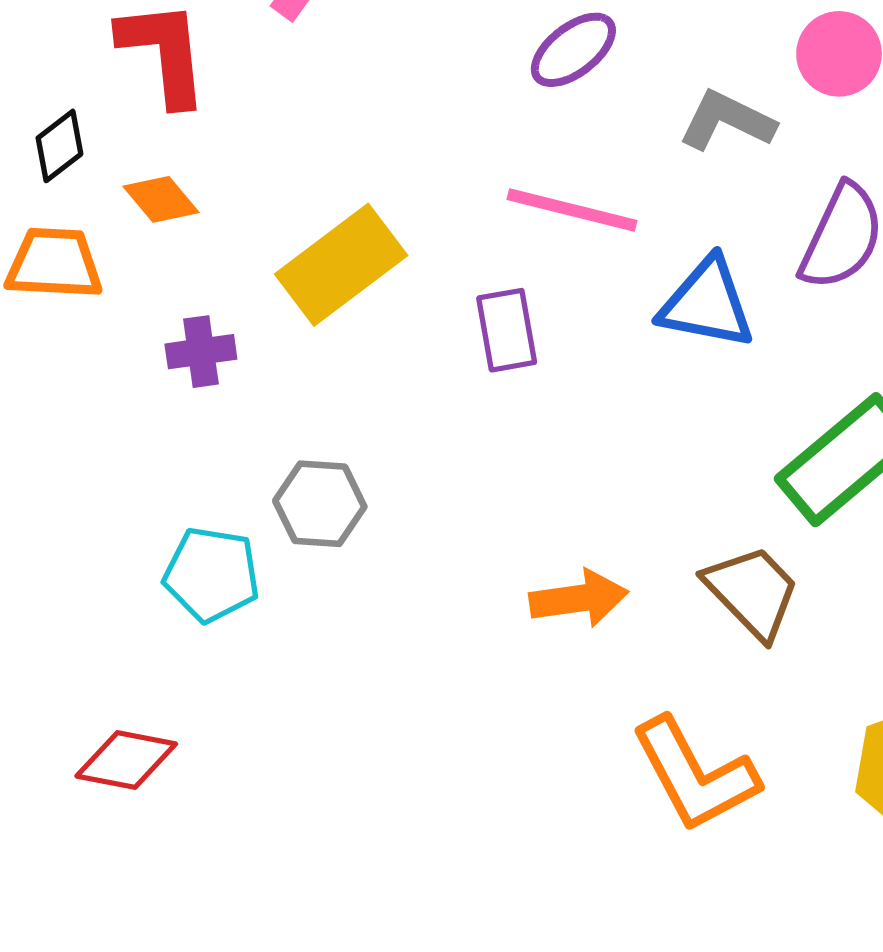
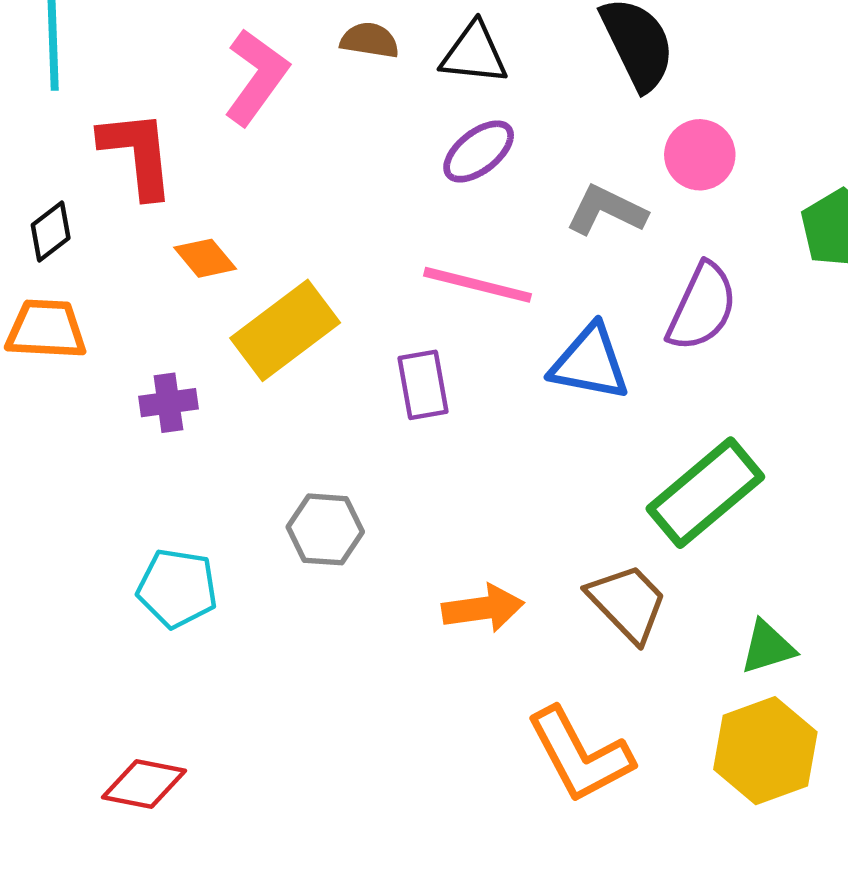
orange diamond: (161, 199) -> (205, 258), moved
gray hexagon: (320, 504) -> (325, 529), moved
red diamond: (126, 760) -> (144, 784), moved

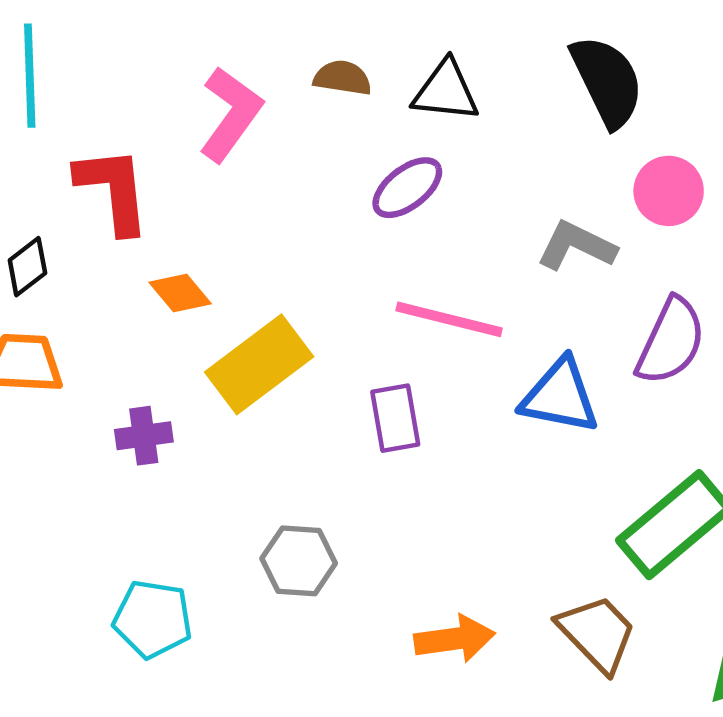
purple ellipse: (479, 151) -> (407, 188), moved

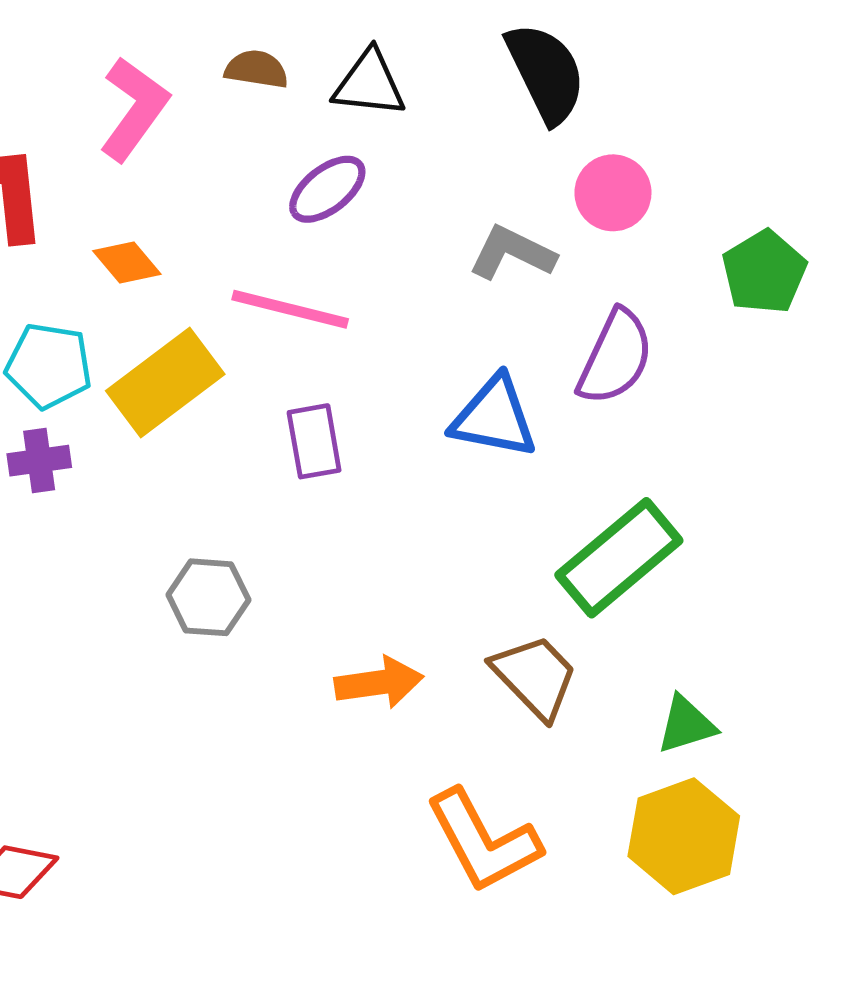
orange diamond: (180, 293) -> (127, 262), moved
pink line: (449, 319) -> (290, 309), moved
cyan pentagon: (153, 619) -> (49, 366), moved

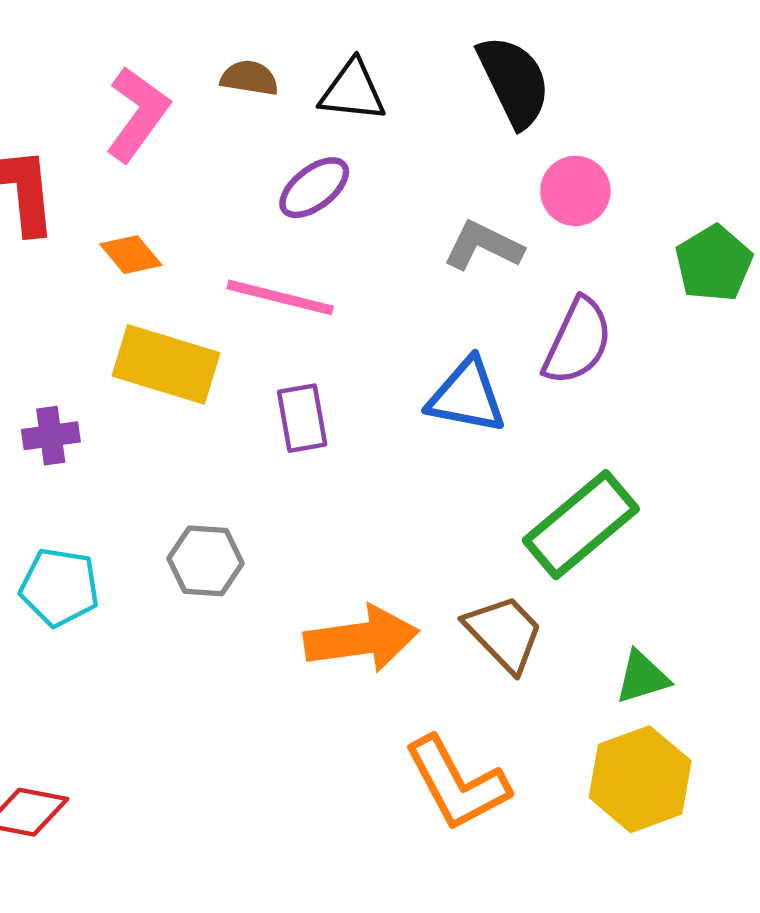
cyan pentagon: (49, 366) -> (60, 587), moved
yellow rectangle: (165, 383) -> (166, 364), turned 54
orange arrow: (379, 683) -> (361, 639), size x1.4

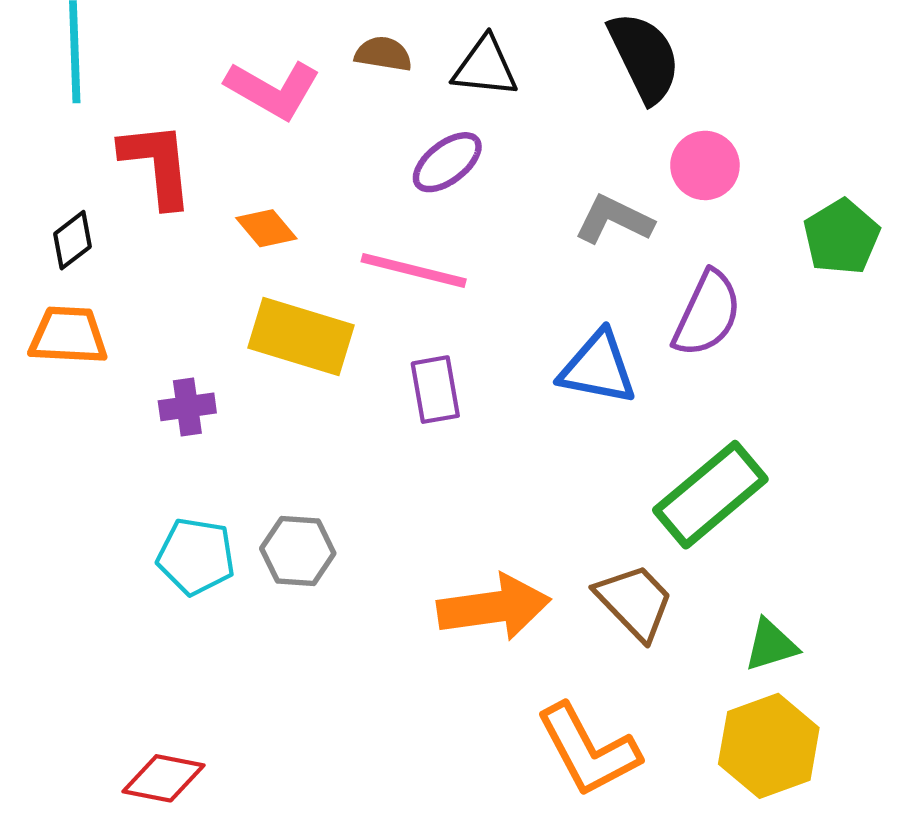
pink L-shape: (137, 114) -> (273, 90), turned 84
gray hexagon: (206, 561) -> (298, 551), moved

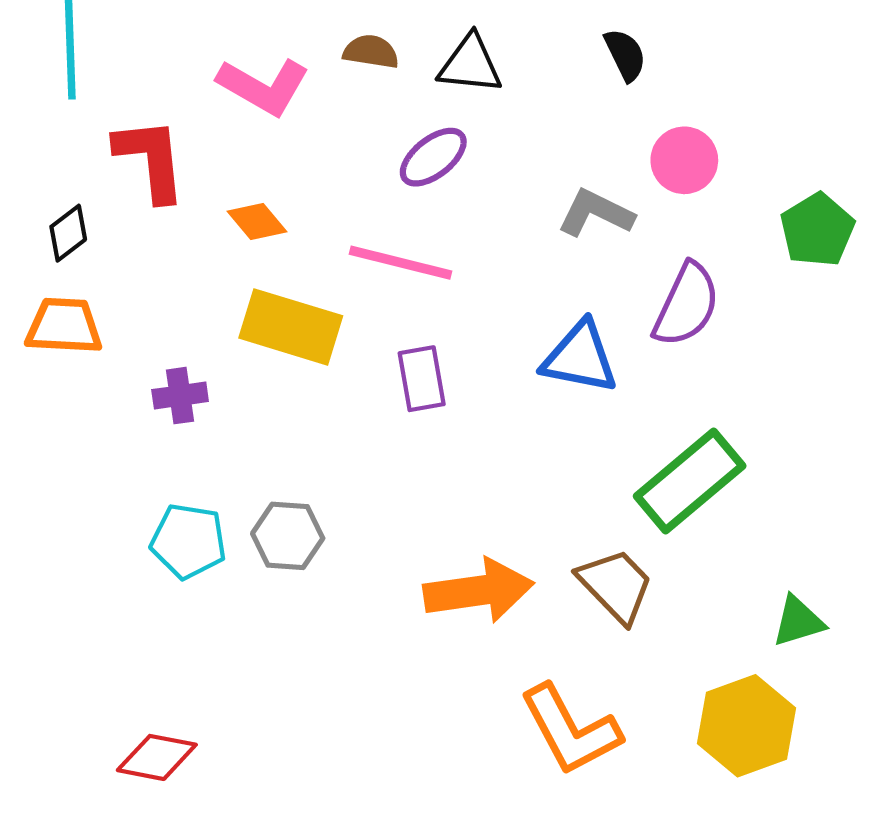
black semicircle: (644, 57) -> (625, 55), size x0.6
green triangle: (771, 645) -> (798, 621), moved

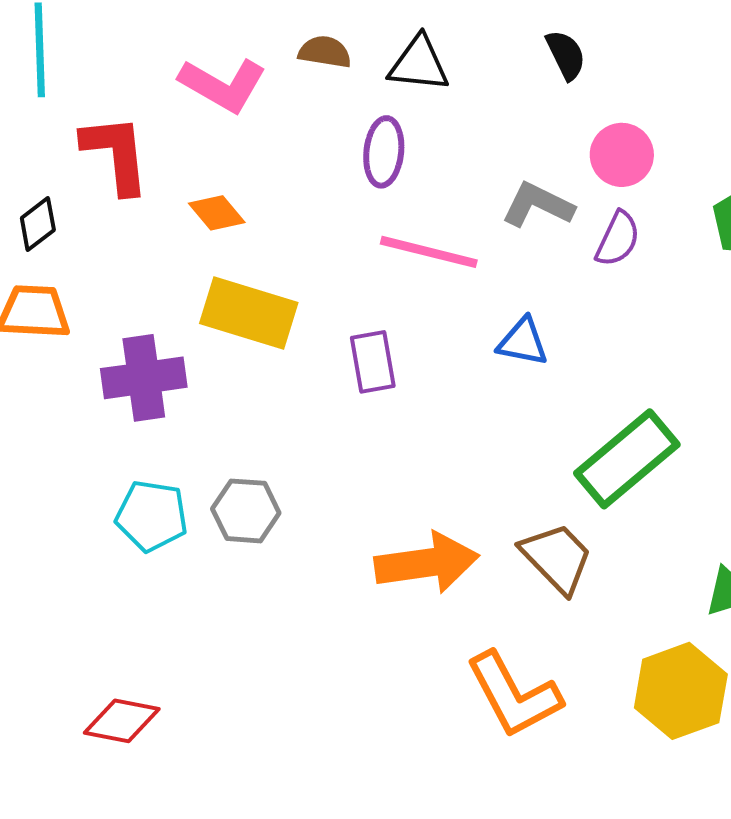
purple ellipse: (433, 157) -> (384, 152), turned -46
pink line: (401, 263) -> (429, 252), moved
purple semicircle: (686, 305) -> (618, 239), moved, size x0.7
blue triangle: (580, 358) -> (523, 342), size x0.7
purple cross: (180, 396) -> (144, 378), size x1.6

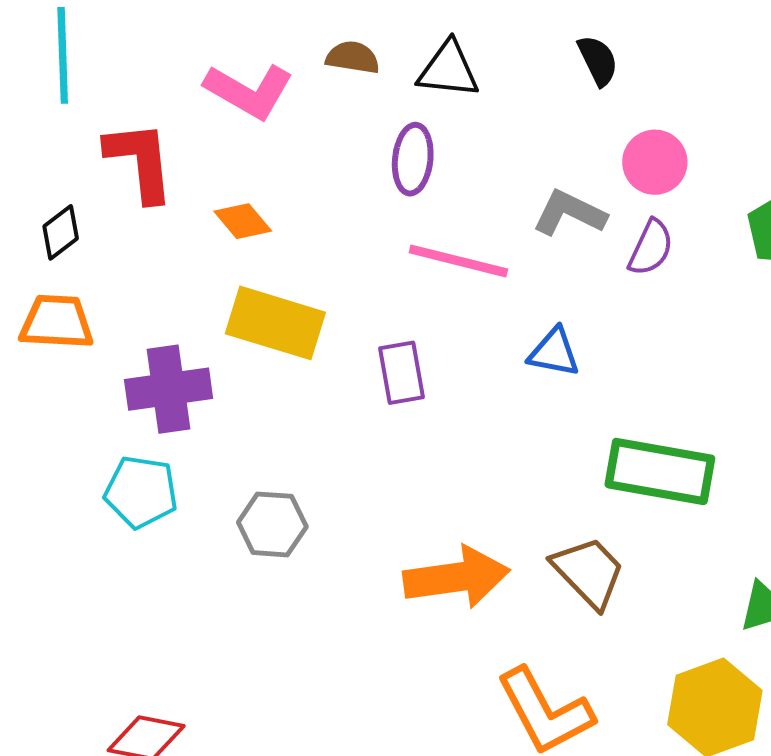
green rectangle: (627, 459) -> (660, 471), turned 50
cyan pentagon: (152, 516) -> (141, 492), moved

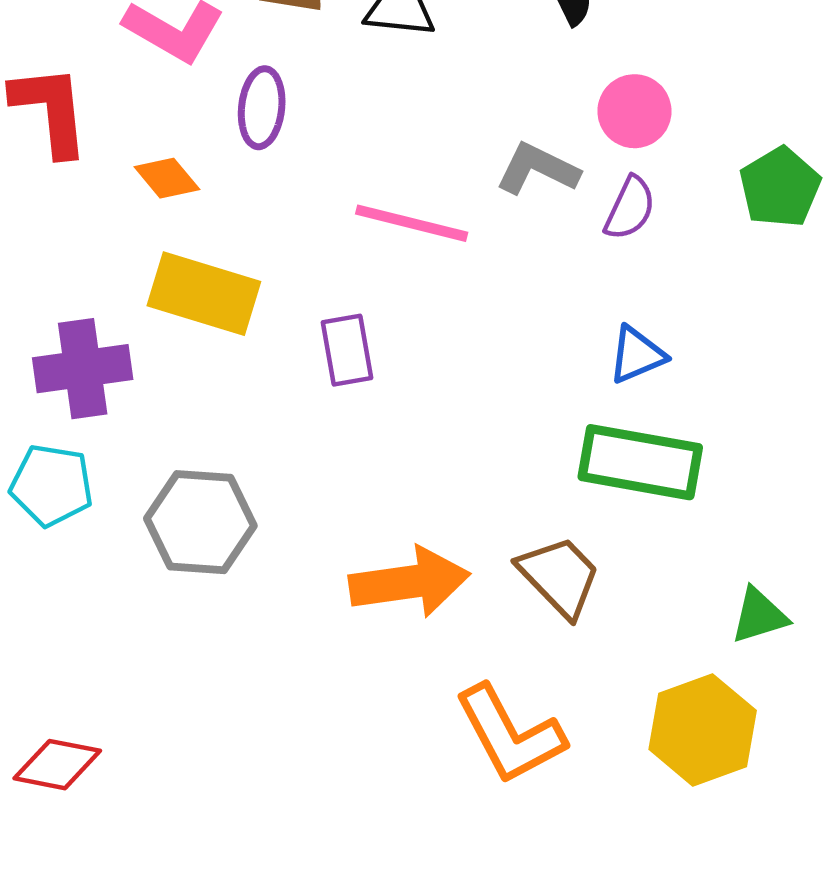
purple ellipse: (413, 159) -> (262, 108), moved
blue triangle: (554, 352) -> (637, 355), moved, turned -34
gray hexagon: (272, 524) -> (200, 522), size x1.4

